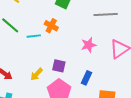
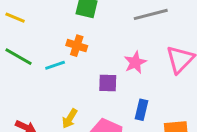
purple square: (59, 66) -> (108, 83), moved

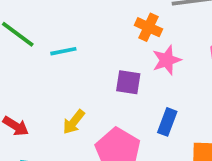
orange cross: (77, 46) -> (148, 27), moved

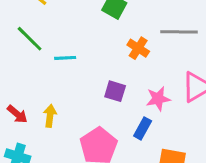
pink star: (167, 60) -> (158, 99), moved
yellow arrow: (74, 122) -> (50, 116), moved, turned 140

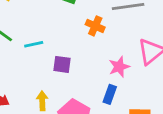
purple square: (115, 91) -> (62, 64), moved
yellow arrow: (50, 116) -> (42, 101), moved

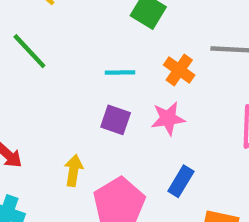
cyan line: (34, 44) -> (120, 73), moved
pink star: (119, 67) -> (168, 118), moved

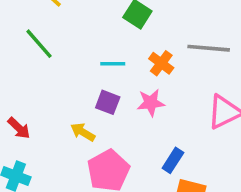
yellow arrow: (74, 171) -> (83, 132), moved, turned -70
blue rectangle: (181, 181) -> (173, 160), moved

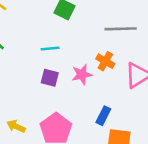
orange cross: (161, 63) -> (105, 61), moved
yellow arrow: (83, 132) -> (16, 126), moved

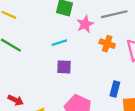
pink star: (82, 74) -> (85, 24), moved

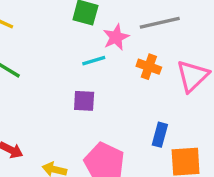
cyan line: (59, 43) -> (94, 61), moved

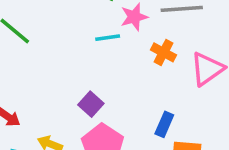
purple square: (84, 101) -> (91, 104), moved, turned 30

